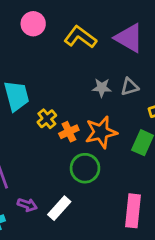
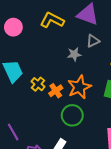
pink circle: (33, 24) -> (13, 27), moved
gray triangle: (130, 87) -> (93, 41), moved

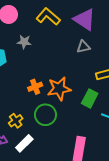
gray star: (74, 54) -> (24, 42), moved
yellow cross: (38, 84) -> (16, 121), moved

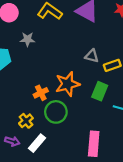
gray triangle: (83, 47) -> (92, 56), moved, turned 32
orange cross: (35, 87) -> (41, 93), moved

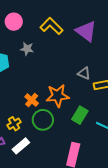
green rectangle: (100, 91) -> (80, 115), moved
orange cross: (41, 93) -> (32, 100), turned -32

